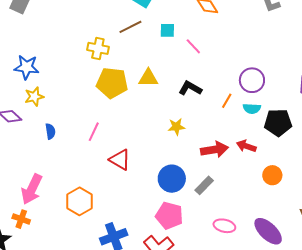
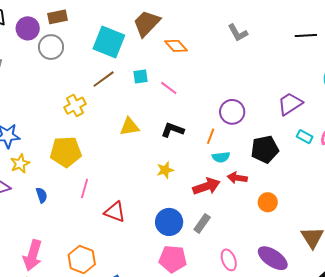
yellow cross: (98, 48) -> (75, 106), turned -30
yellow pentagon: (112, 83) -> (66, 152), moved
cyan semicircle: (252, 109) -> (221, 157), moved
pink ellipse: (224, 226) -> (229, 260), turned 65

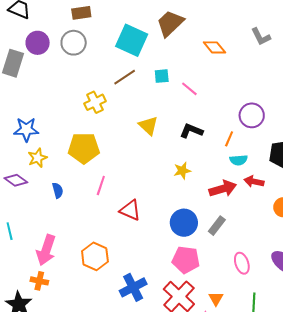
purple circle: (28, 28) -> (38, 43), moved
orange diamond: (176, 46) -> (214, 47), moved
yellow triangle: (129, 127) -> (148, 126), turned 50

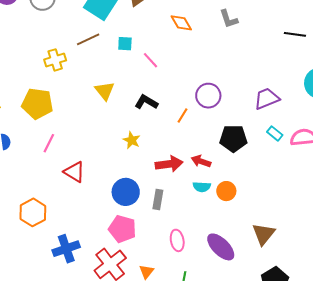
cyan semicircle: (239, 160) -> (202, 187), moved
yellow star: (182, 171) -> (132, 140), turned 30
gray rectangle: (217, 226) -> (158, 200), turned -36

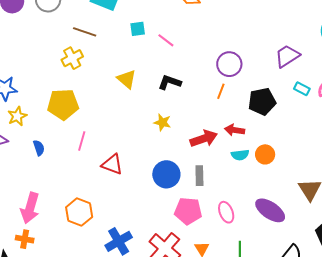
brown line: (88, 39) -> (85, 32), moved, turned 55
orange line: (183, 115) -> (221, 91), moved
pink pentagon: (122, 229) -> (188, 211), moved

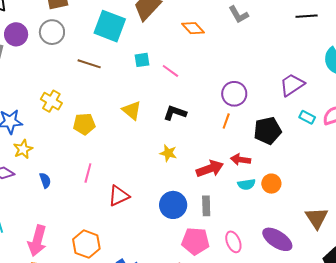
yellow cross: (72, 58) -> (51, 101), moved, turned -30
yellow pentagon: (63, 104) -> (84, 124), moved, size x0.7
red triangle: (112, 164) -> (119, 196), turned -45

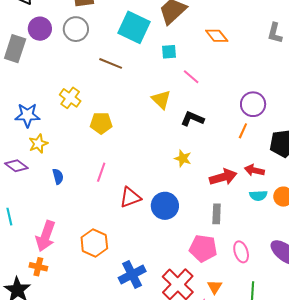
gray L-shape: (238, 15) -> (275, 33), moved, turned 40
cyan square: (142, 60) -> (169, 52), moved
yellow triangle: (132, 110) -> (161, 100), moved
blue circle: (173, 205) -> (165, 206), moved

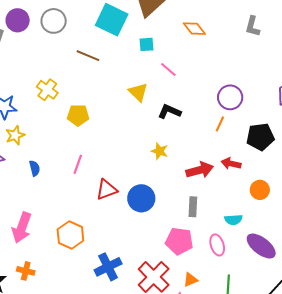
cyan semicircle: (258, 196) -> (233, 220), moved
orange cross: (38, 267) -> (26, 271), moved
orange triangle: (215, 287) -> (190, 280), turned 35

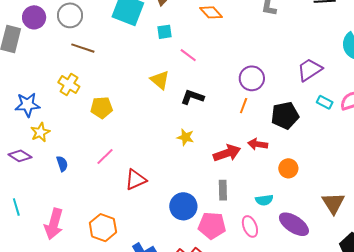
brown line: (88, 56) -> (83, 48), moved
pink line: (78, 164) -> (105, 156), turned 30
blue circle: (141, 198) -> (183, 206), moved

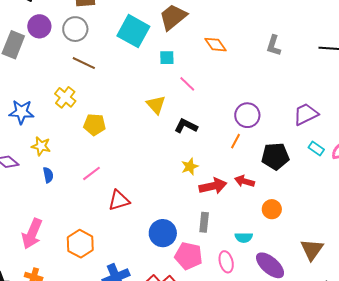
yellow star: (40, 132) -> (41, 146), moved, turned 30
yellow star: (185, 137) -> (190, 167), moved, turned 30

